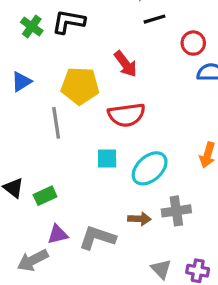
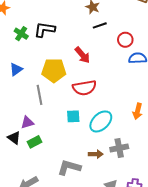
purple triangle: (58, 234) -> (27, 122), moved

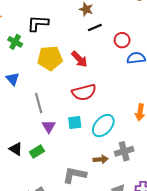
black L-shape: (45, 30) -> (38, 23), moved
blue triangle: (16, 69) -> (13, 79), turned -32
yellow pentagon: (54, 70) -> (50, 58), moved
purple triangle: (27, 122) -> (49, 126), moved, turned -40

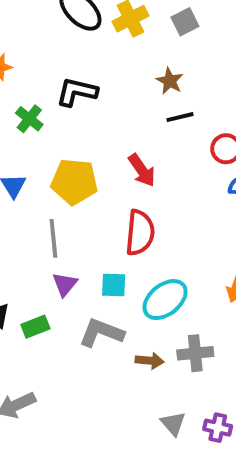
yellow pentagon: (50, 58) -> (74, 182), moved
red semicircle: (84, 92) -> (140, 233), turned -80
gray L-shape: (74, 175) -> (101, 333), moved

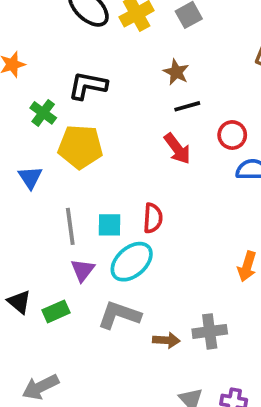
red arrow: (142, 170) -> (177, 149), moved
yellow pentagon: (74, 182) -> (80, 147), moved
red semicircle: (140, 233) -> (153, 218), size x0.7
cyan square: (114, 285) -> (109, 225), moved
cyan ellipse: (165, 300) -> (132, 262), moved

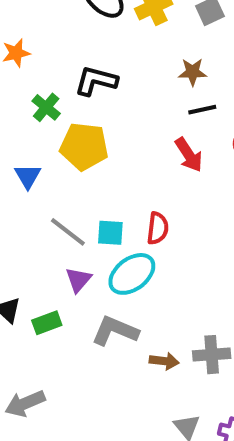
brown star: (176, 72) -> (193, 72), turned -30
gray line: (70, 226) -> (68, 232), turned -48

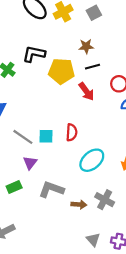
yellow pentagon: (84, 146) -> (61, 71), moved
cyan ellipse: (132, 274) -> (92, 160), moved
gray cross: (212, 355) -> (105, 200), turned 36

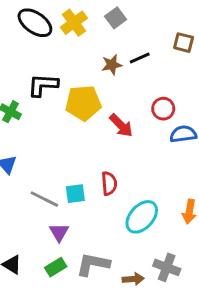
black line: (93, 67) -> (140, 58), moved
green rectangle: (14, 187) -> (56, 267), moved

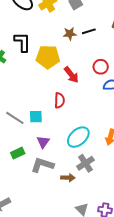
black L-shape: (43, 85) -> (22, 42), turned 80
red semicircle: (109, 183) -> (59, 100), moved
purple triangle: (59, 232) -> (43, 142), moved
green rectangle: (56, 267) -> (18, 153), moved
gray cross: (167, 267) -> (85, 163), moved, turned 30

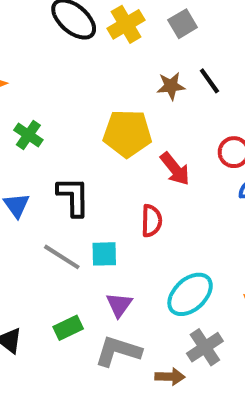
black line: (89, 31) -> (209, 81), turned 72
black L-shape: (22, 42) -> (73, 197), moved

